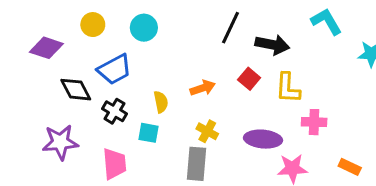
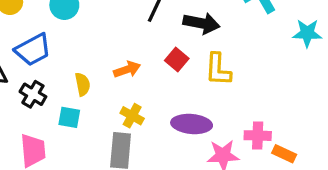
pink cross: (314, 122) -> (258, 136), moved

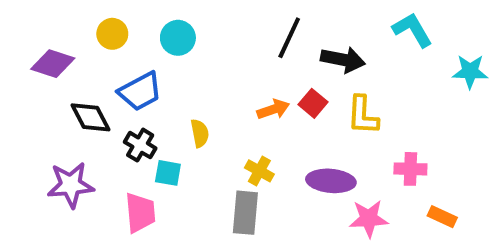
orange arrow: (127, 69) -> (273, 109), moved
cyan square: (69, 117) -> (168, 173), moved
pink cross: (258, 136) -> (410, 169), moved

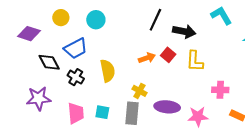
yellow semicircle: (200, 133) -> (108, 71), size x1.5
cyan square: (168, 173) -> (102, 112), moved
purple ellipse: (331, 181) -> (167, 107), moved

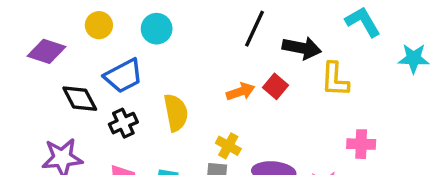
yellow L-shape: (195, 61) -> (335, 79), moved
black cross: (76, 77) -> (123, 123), turned 35

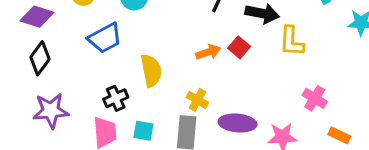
black diamond: (80, 99) -> (40, 58), moved, turned 64
black cross: (123, 123) -> (116, 98), moved
pink cross: (361, 144) -> (315, 98), turned 30

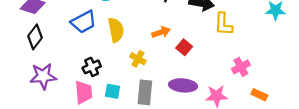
red square: (239, 47) -> (184, 47), moved
yellow semicircle: (151, 71) -> (116, 30), moved
pink cross: (315, 98) -> (241, 67), turned 30
yellow cross: (197, 100) -> (138, 59), moved

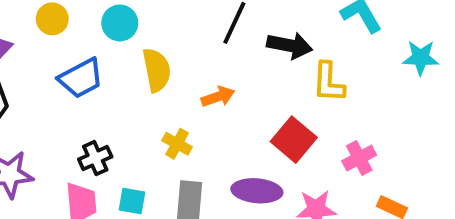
yellow semicircle: (116, 30) -> (157, 70), moved
red square: (184, 47) -> (294, 140), moved, size x1.5

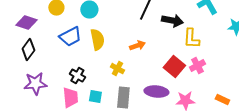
yellow semicircle: (157, 70) -> (97, 40), moved
black cross: (95, 158) -> (77, 76), turned -35
pink cross: (359, 158) -> (197, 66), moved

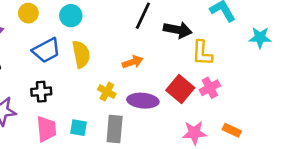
black cross: (77, 76) -> (41, 92), moved, turned -35
purple ellipse: (156, 92) -> (143, 101), moved
orange rectangle: (222, 100) -> (232, 130), moved

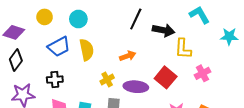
pink cross: (210, 88) -> (202, 73), moved
yellow cross: (107, 92) -> (107, 80), turned 32

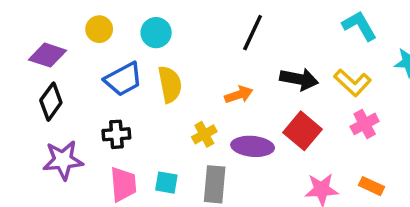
black arrow: (164, 30) -> (299, 79), moved
yellow L-shape: (183, 49) -> (353, 83), moved, turned -50

